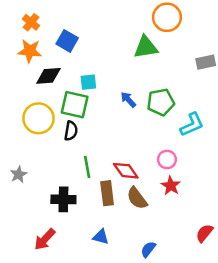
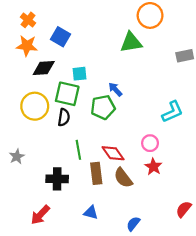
green pentagon: (161, 102) -> (103, 107), moved

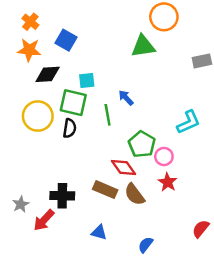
green pentagon: (103, 107) -> (142, 144), moved, turned -30
green line: (78, 150) -> (108, 115), moved
gray star: (17, 157) -> (21, 204), moved
brown rectangle: (96, 173) -> (105, 190), turned -60
red arrow: (40, 215) -> (44, 220), moved

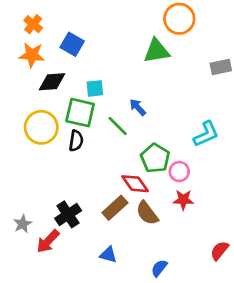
green line: (108, 115) -> (118, 126), turned -35
red star: (168, 182) -> (183, 200), turned -30
brown rectangle: (105, 190) -> (115, 208), turned -65
black cross: (62, 196) -> (68, 214), turned -35

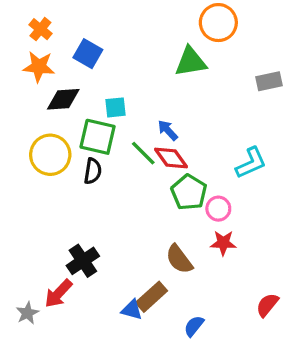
red diamond: (135, 184) -> (171, 158), moved
brown rectangle: (115, 208) -> (151, 297), moved
gray star: (22, 224) -> (27, 313), moved

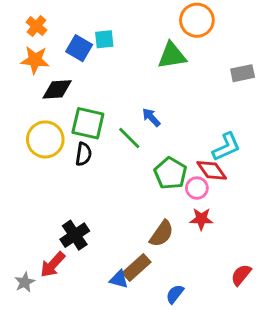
cyan square: (116, 107) -> (104, 39), moved
red diamond: (171, 158) -> (212, 170), moved
brown semicircle: (179, 259) -> (162, 234), turned -108

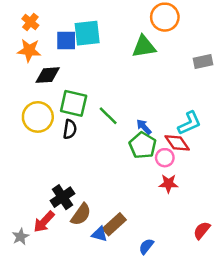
cyan square: (104, 39) -> (87, 33), size x1.6
blue square: (79, 48) -> (66, 41), turned -30
blue arrow: (151, 117) -> (144, 127), moved
brown semicircle: (162, 234) -> (81, 214), moved

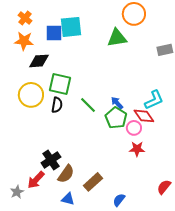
green line: (108, 116) -> (88, 105), moved
blue triangle: (99, 234) -> (68, 199), moved

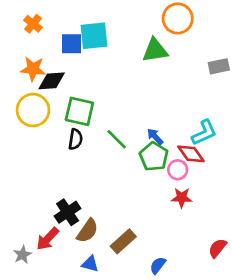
orange star: (24, 41) -> (33, 69), moved
yellow circle: (31, 95) -> (33, 110), moved

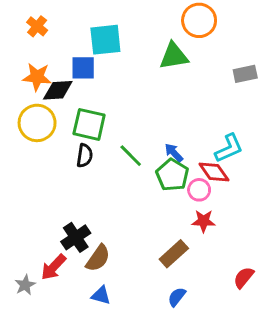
blue square: (72, 44) -> (83, 68), moved
brown rectangle: (123, 241) -> (174, 254), moved

